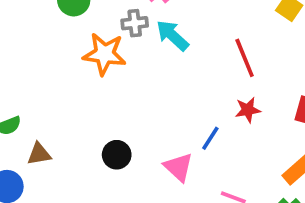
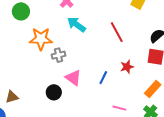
gray cross: (135, 23) -> (58, 55), moved
red star: (248, 110) -> (127, 67), moved
pink triangle: (178, 167) -> (73, 78), moved

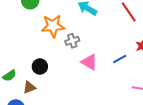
blue line: (103, 78) -> (120, 59), turned 40
black circle: (54, 92) -> (40, 67), moved

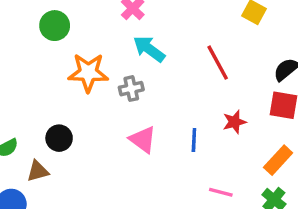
gray cross: (72, 41) -> (131, 89), moved
blue line: (120, 59) -> (194, 140), turned -64

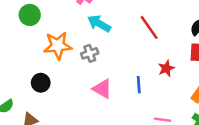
black circle: (59, 138) -> (41, 83), moved

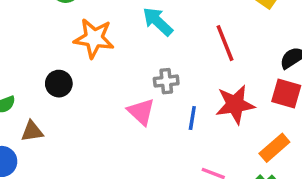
gray cross: (90, 53) -> (166, 81), moved
red star: (166, 68) -> (235, 104), size x1.6

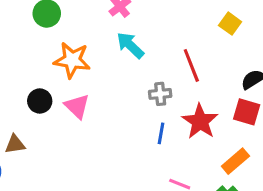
gray cross: (166, 81) -> (160, 94), moved
red star: (235, 104) -> (200, 121), turned -30
pink triangle: (141, 112) -> (77, 106), moved

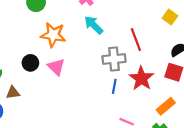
yellow square: (230, 24) -> (170, 17), moved
gray cross: (160, 94) -> (114, 59), size x1.5

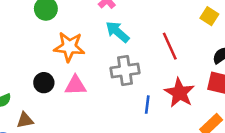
gray cross: (114, 59) -> (125, 70), moved
pink triangle: (56, 67) -> (75, 85), turned -42

